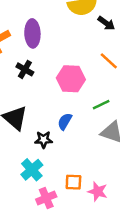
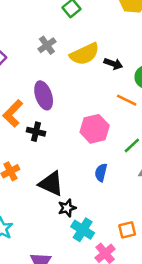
black cross: (25, 69) -> (36, 132), moved
black star: (44, 140) -> (67, 208), moved

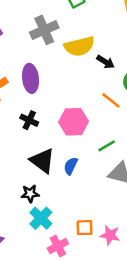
gray cross: (47, 45) -> (44, 30), size x1.5
black cross: (36, 132) -> (29, 120), moved
black triangle: (51, 184) -> (42, 161), moved

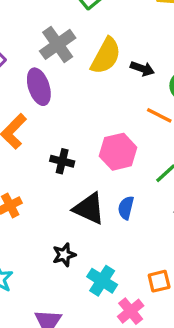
yellow semicircle: (79, 46) -> (106, 56), turned -36
purple ellipse: (31, 78) -> (39, 87), moved
black star: (30, 194) -> (64, 255), moved

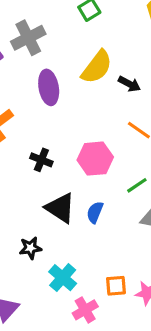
gray cross: (58, 44) -> (28, 38), moved
purple ellipse: (39, 87) -> (49, 87), moved

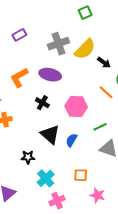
gray cross: (28, 38) -> (58, 44), moved
purple ellipse: (49, 87) -> (50, 75), moved, turned -75
orange square: (116, 286) -> (81, 175), moved

